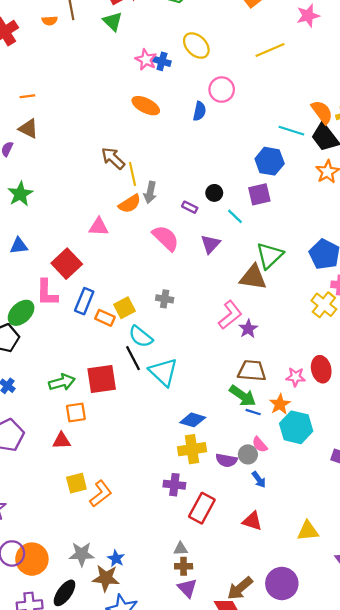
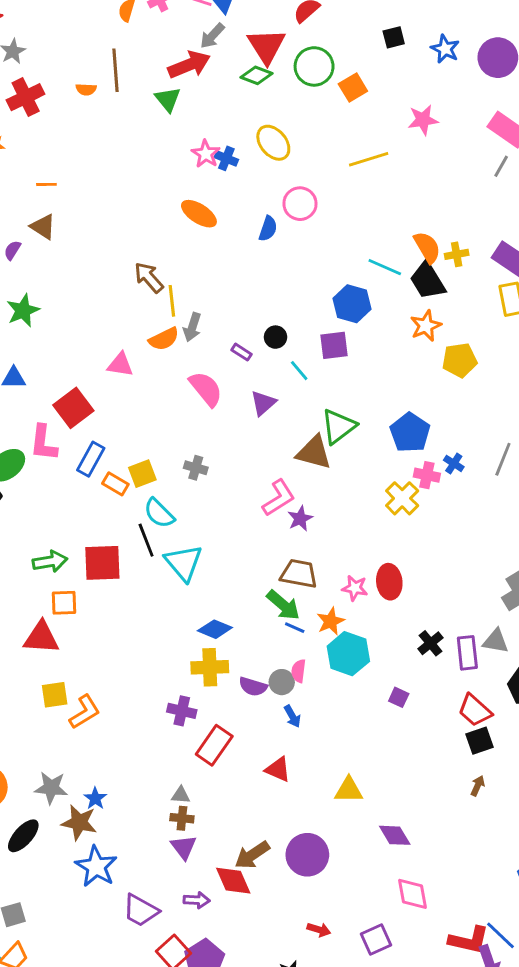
red triangle: (62, 441) -> (41, 637), size x1.5
pink semicircle: (260, 445) -> (299, 671), turned 42

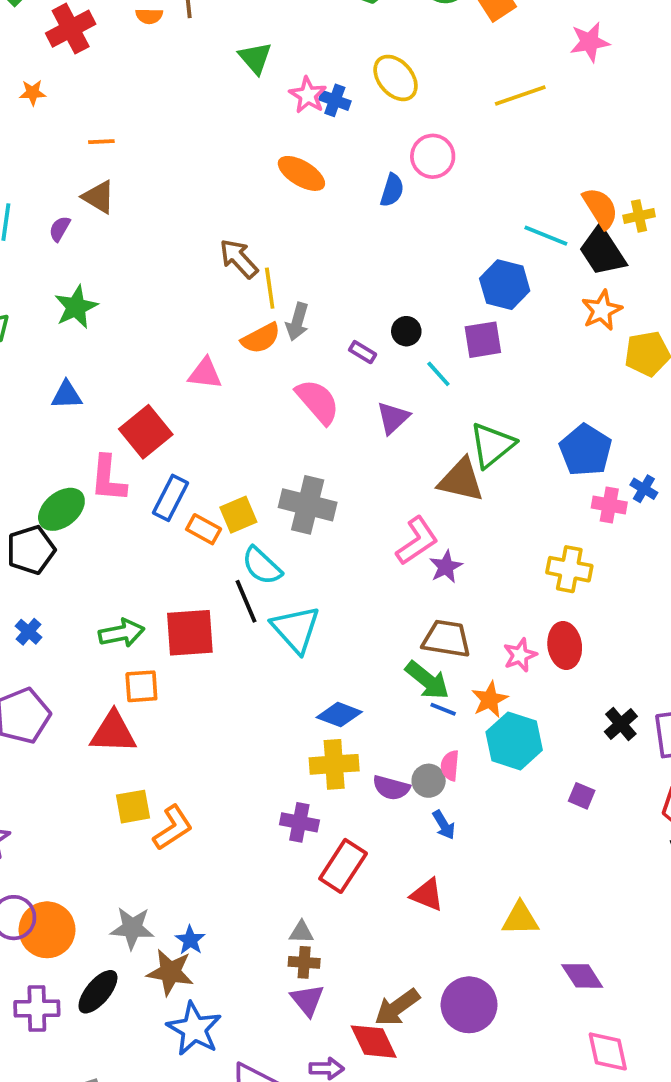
green triangle: (168, 99) -> (255, 58), moved
gray cross: (196, 468) -> (308, 505), size x1.8
yellow cross: (402, 498) -> (569, 569), moved, turned -32
pink star: (355, 588) -> (520, 655), turned -30

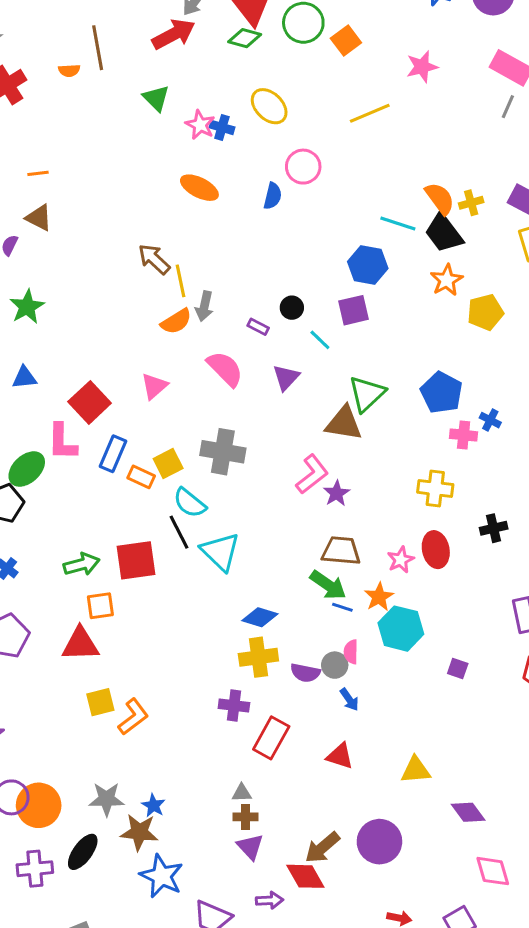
pink triangle: (205, 373) -> (154, 386), moved, turned -44
black cross: (621, 724) -> (494, 528), moved, turned 32

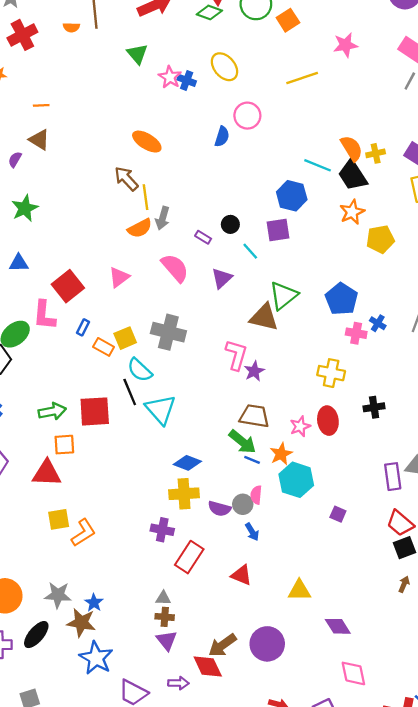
orange ellipse: (199, 188) -> (147, 142), moved
blue rectangle: (113, 454) -> (83, 327), size x0.6
pink L-shape: (312, 474) -> (236, 355), turned -40

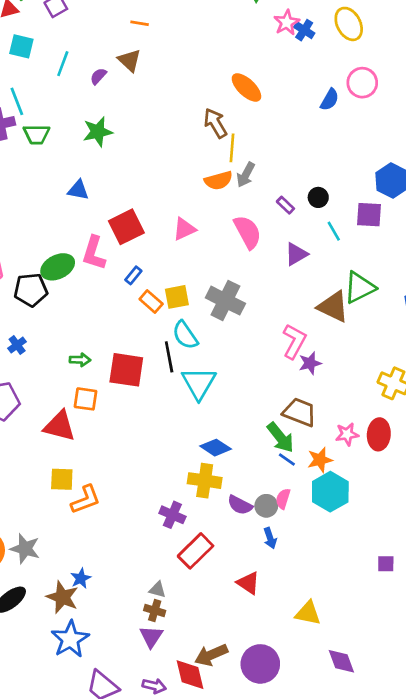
green arrow: (52, 411) -> (80, 360), size x0.7
purple square: (338, 514) -> (386, 564), moved, turned -35
gray star: (58, 595) -> (25, 549), moved

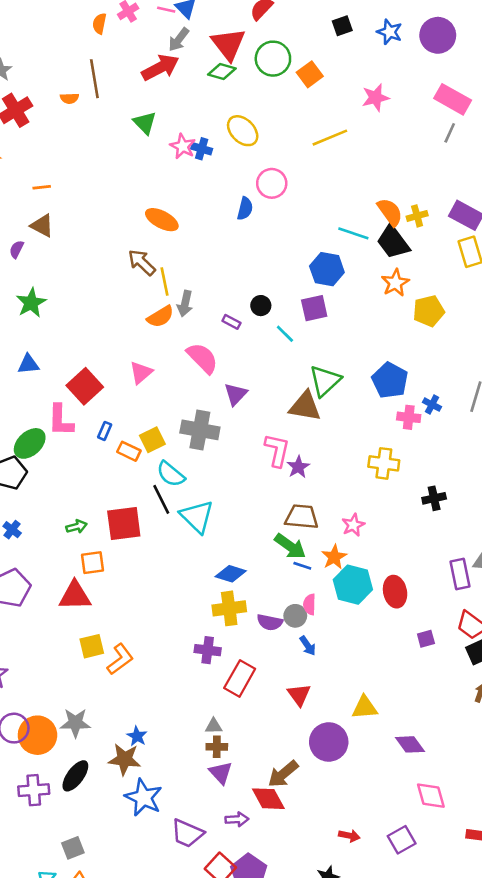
purple triangle: (296, 254) -> (236, 394), moved
red ellipse: (379, 434) -> (395, 592), moved
red triangle: (248, 583) -> (299, 695), turned 35
purple circle: (260, 664) -> (329, 742), moved

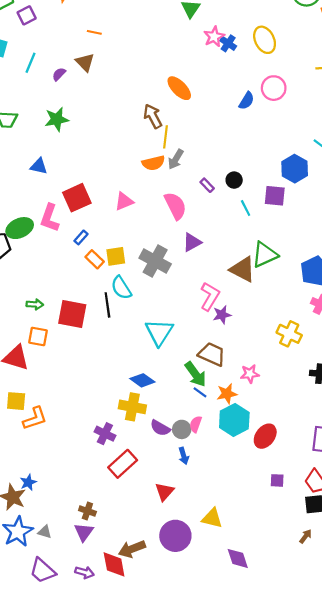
cyan triangle: (197, 517) -> (159, 332), moved
red ellipse: (395, 592) -> (265, 436), turned 30
gray triangle: (214, 726) -> (45, 532), moved

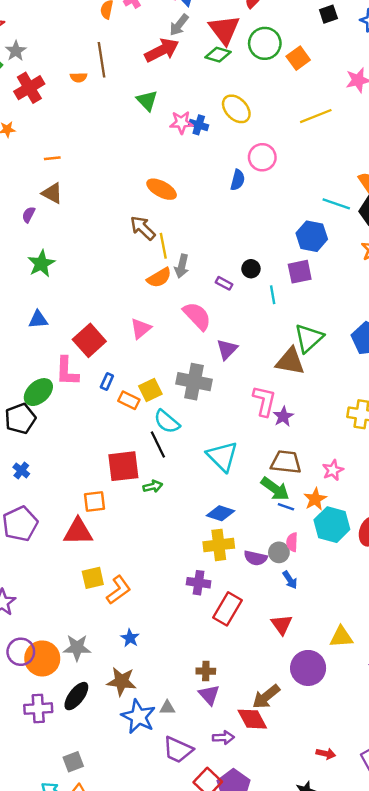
pink star: (214, 37) -> (181, 122), turned -30
cyan line: (246, 208) -> (273, 295), turned 35
green arrow: (35, 304) -> (153, 486), moved
blue star: (28, 482) -> (130, 638), moved

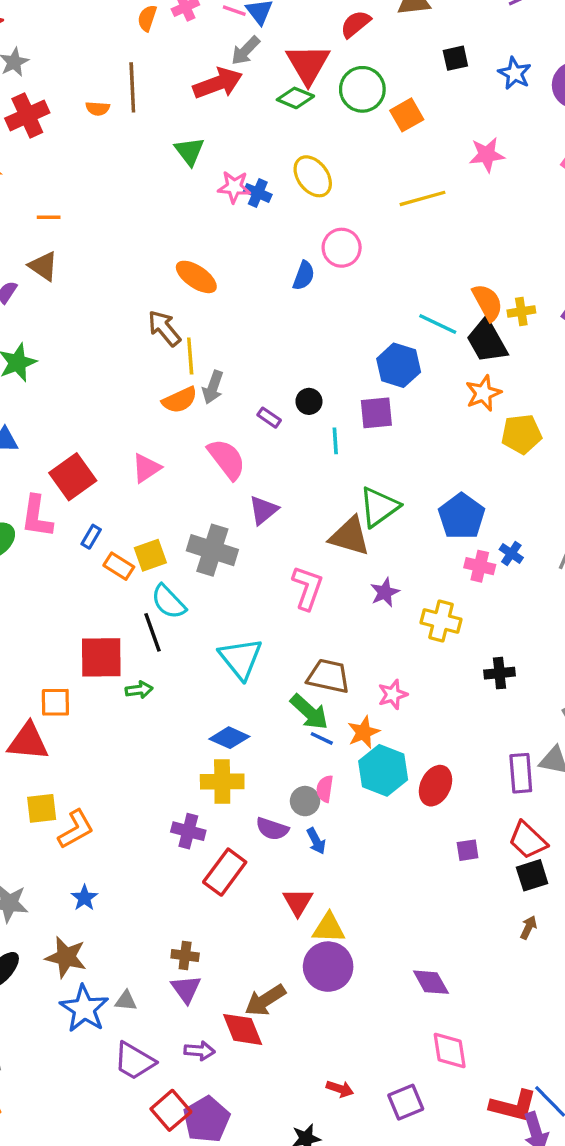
purple star: (283, 416) -> (385, 592), moved
purple semicircle: (256, 558) -> (272, 829), moved
yellow triangle: (341, 637) -> (329, 928), moved

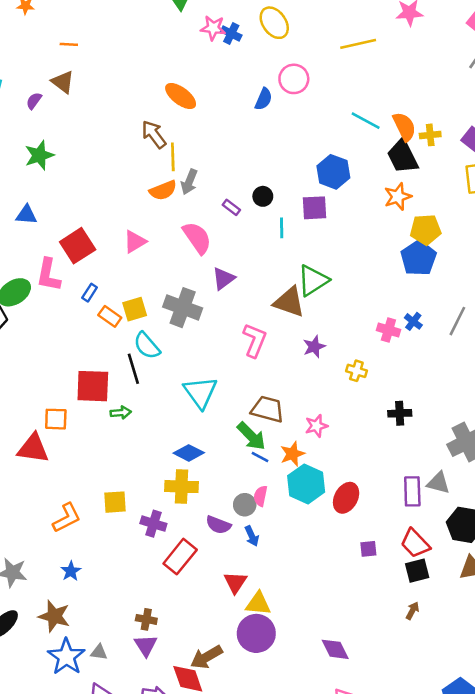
cyan line: (438, 324) -> (366, 121), moved
blue pentagon: (462, 516) -> (419, 258), moved
yellow cross: (441, 621) -> (356, 371), size x0.7
yellow square: (42, 808) -> (115, 502), moved

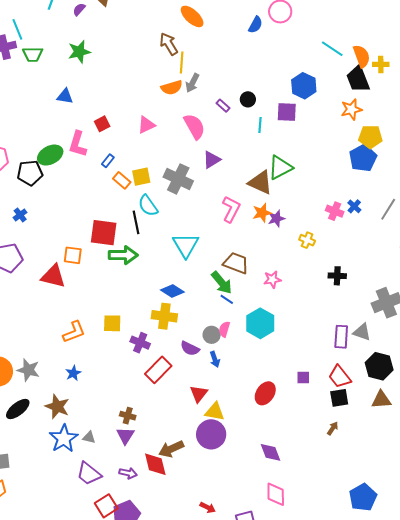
red square: (78, 246) -> (102, 124), size x0.6
green arrow: (121, 413) -> (123, 255), size x1.8
orange star: (292, 454) -> (262, 213), moved
red ellipse: (346, 498) -> (265, 393), moved

